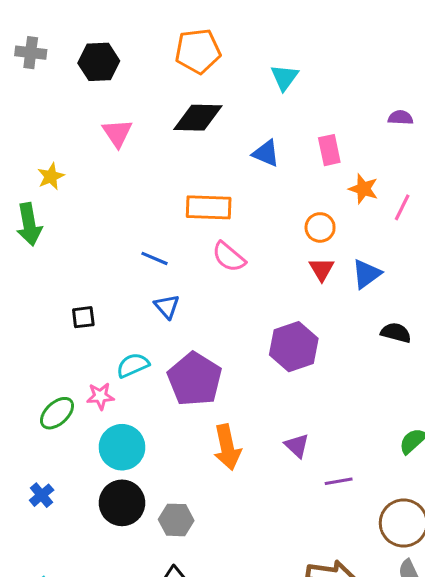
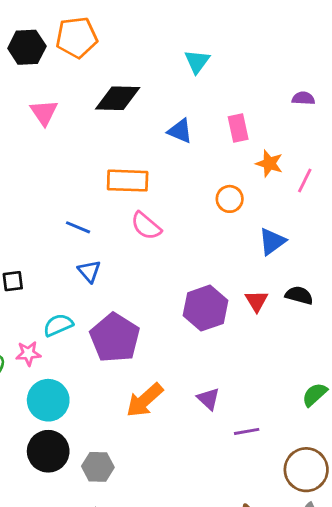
orange pentagon: (198, 51) -> (77, 37), moved
red triangle: (322, 269) -> (257, 301), moved
orange arrow: (227, 447) -> (145, 400), turned 60

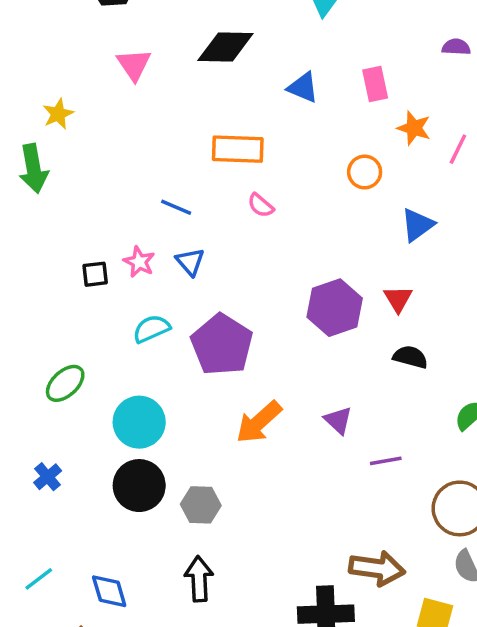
pink semicircle: (146, 226) -> (261, 205), size x0.7
black semicircle: (299, 295) -> (410, 357), moved
pink star: (28, 353) -> (139, 262), moved, turned 30

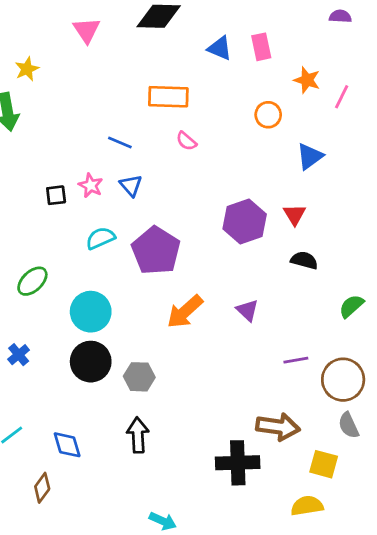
pink rectangle: (375, 84) -> (261, 47), moved
purple line: (386, 461) -> (296, 360), moved

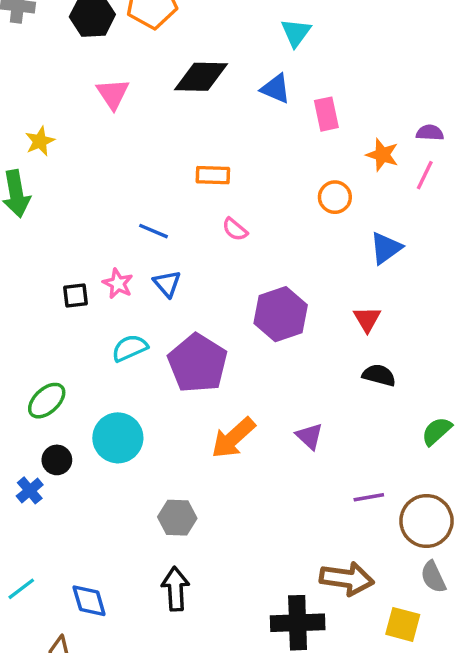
purple semicircle: (340, 16) -> (430, 133), moved
blue triangle: (220, 48) -> (276, 89), moved
orange rectangle: (168, 97) -> (213, 175), size x0.7
purple hexagon: (245, 222) -> (281, 314), moved
black circle: (91, 362) -> (57, 460), moved, size x0.6

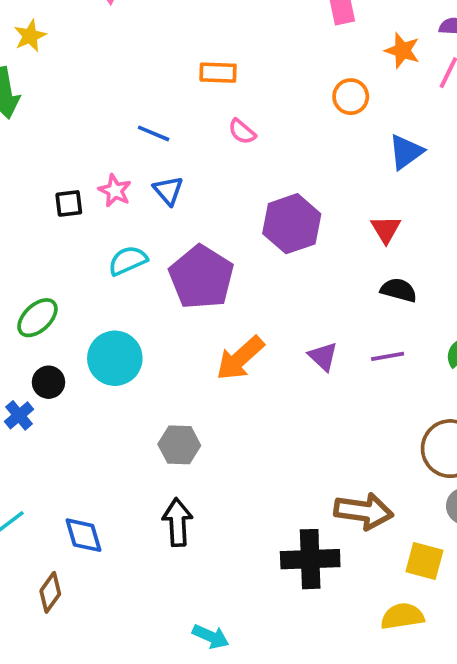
purple line: (369, 497) -> (388, 356), moved

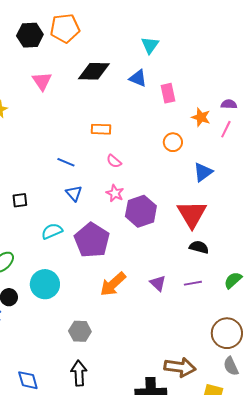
pink star: (115, 191) -> (115, 193), moved
red triangle: (386, 229) -> (192, 214), size x1.8

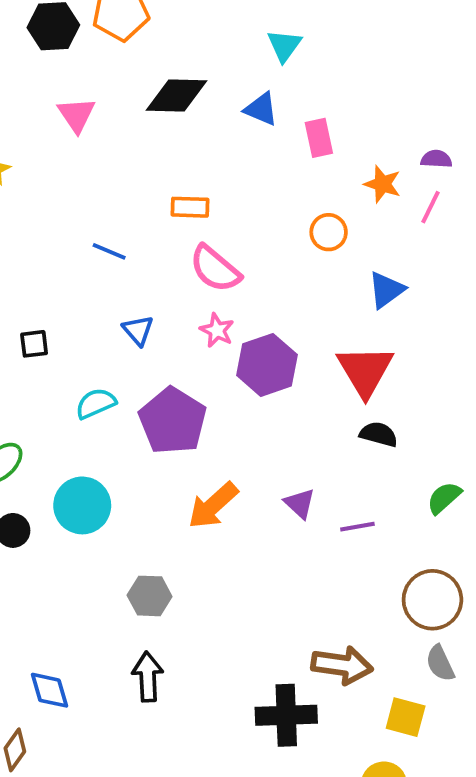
pink semicircle: (114, 161) -> (215, 269), size x1.8
blue line: (66, 162) -> (109, 251), moved
purple line: (193, 283) -> (357, 527), moved

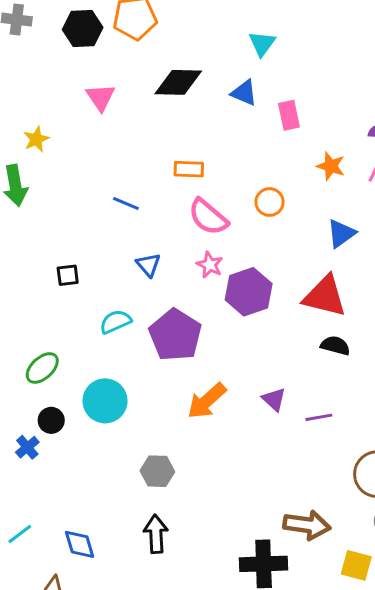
orange star: (382, 184) -> (331, 166), moved
orange circle: (329, 232) -> (270, 202), moved
red triangle: (365, 371) -> (325, 296), turned -45

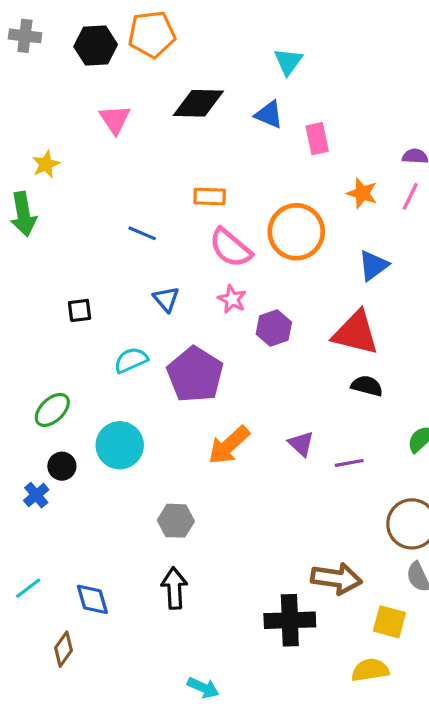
orange circle: (270, 202) -> (296, 232), size x1.8
purple hexagon: (249, 292) -> (274, 328), size x0.7

